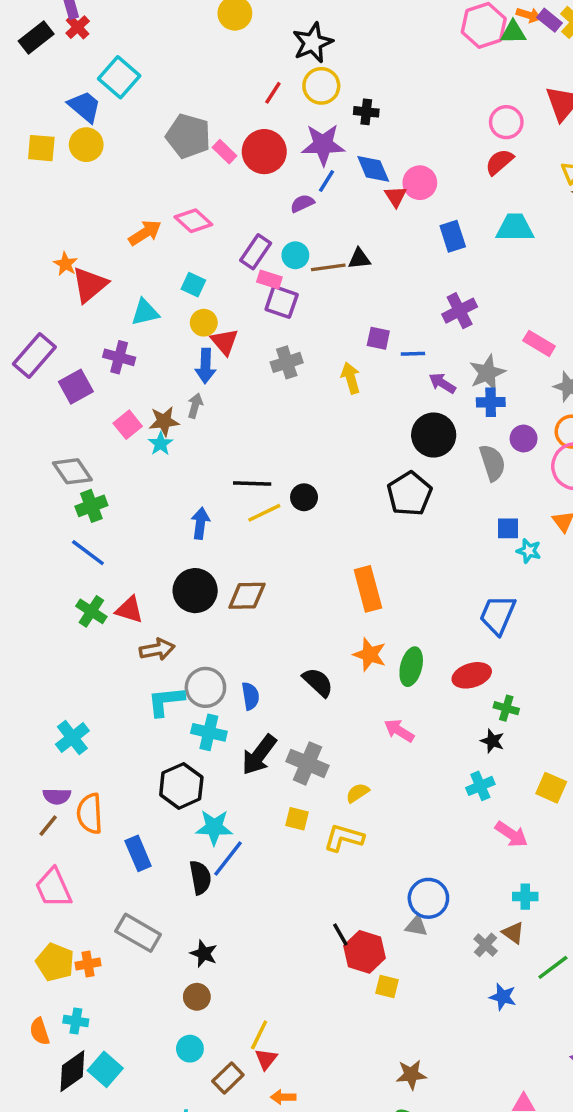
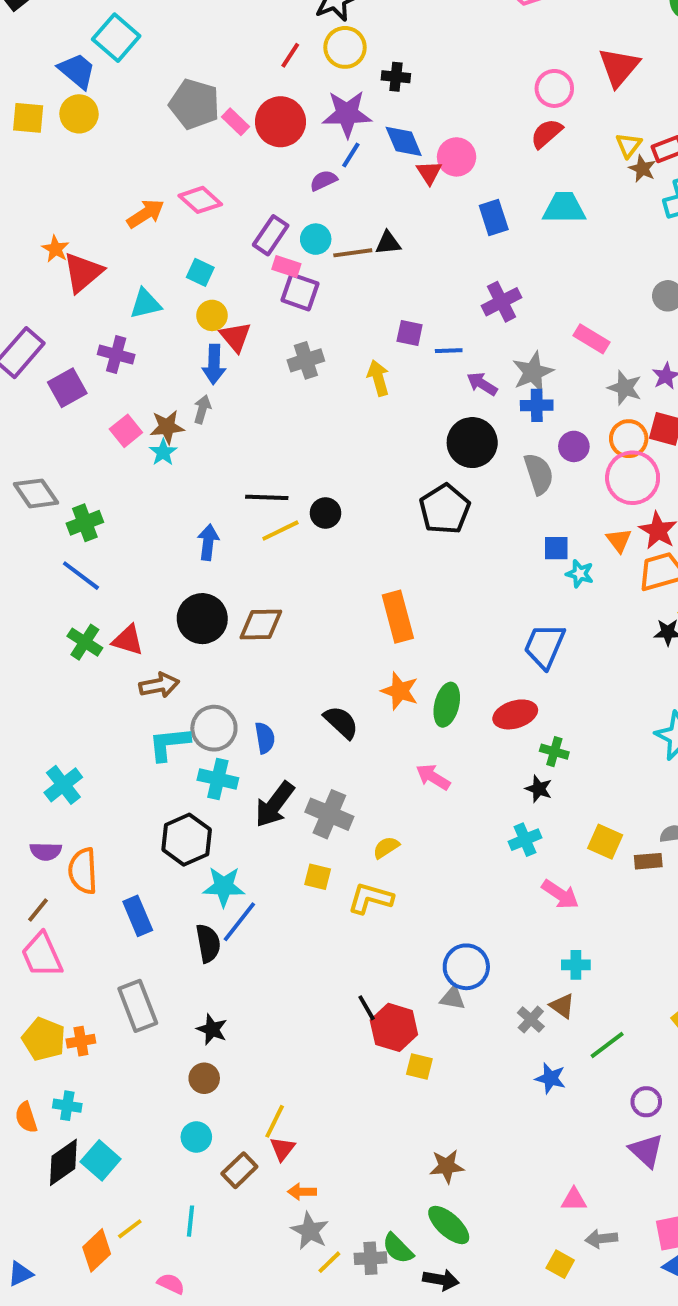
gray diamond: (72, 471) -> (36, 493), moved
brown line: (48, 826) -> (38, 910), moved
gray rectangle: (138, 933) -> (138, 1006), turned 39

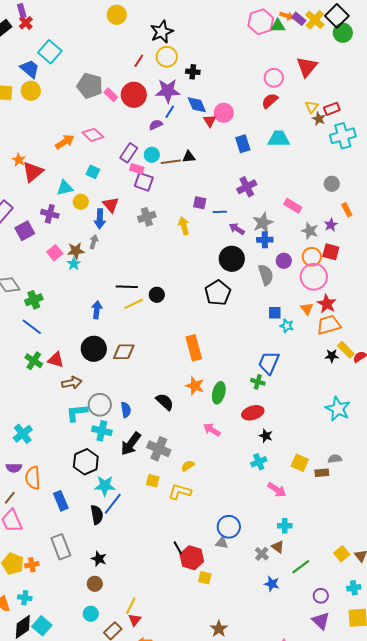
yellow circle: (212, 315) -> (81, 202), moved
red ellipse: (515, 714) -> (253, 413), moved
green cross: (554, 752) -> (258, 382), moved
brown star: (447, 1166) -> (219, 629), turned -30

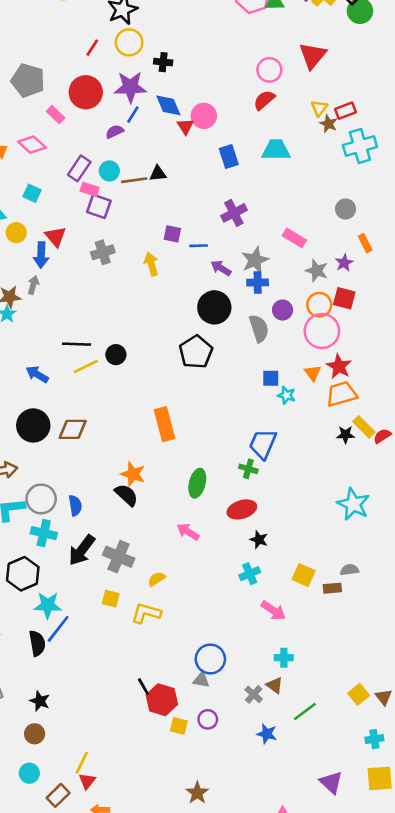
pink rectangle: (111, 95) -> (56, 115), moved
blue arrow: (97, 310) -> (37, 374), turned -66
orange star: (195, 386) -> (133, 474), moved
purple circle: (321, 596) -> (208, 719), moved

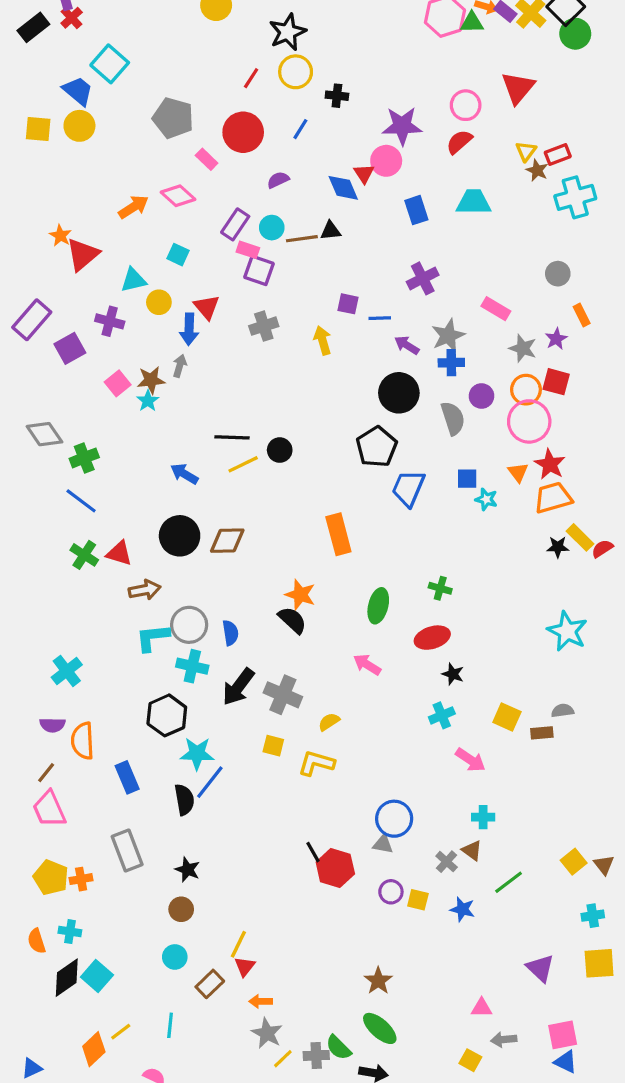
purple star: (130, 87) -> (402, 126), moved
blue diamond: (168, 105) -> (343, 188), moved
blue line: (133, 115) -> (300, 129), moved
blue trapezoid: (263, 444) -> (408, 488), moved
yellow square: (179, 726) -> (418, 900), moved

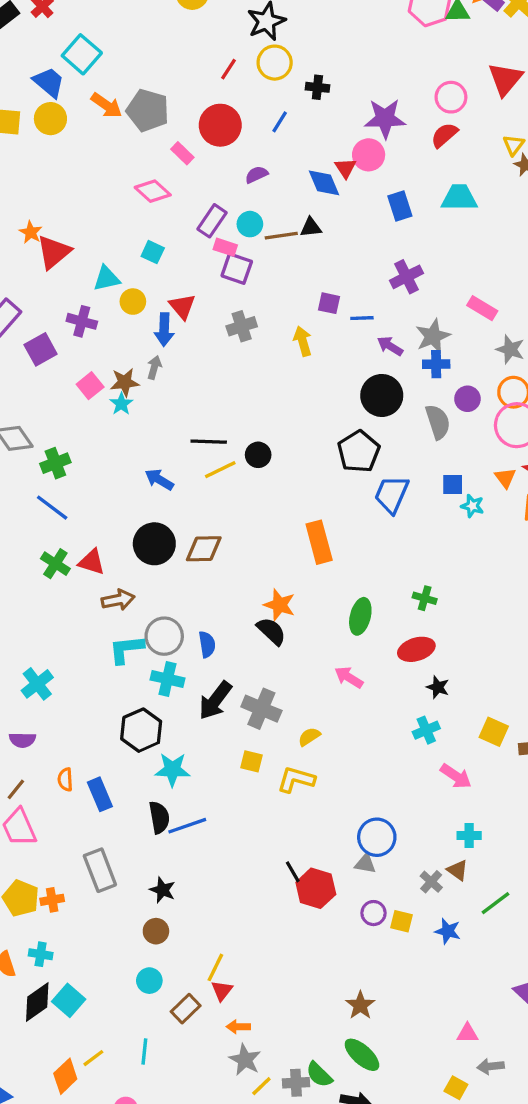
orange arrow: (133, 207) -> (106, 105), moved, turned 68
orange semicircle: (83, 741) -> (65, 780), moved, size x0.6
blue line: (210, 782) -> (187, 826), moved, turned 33

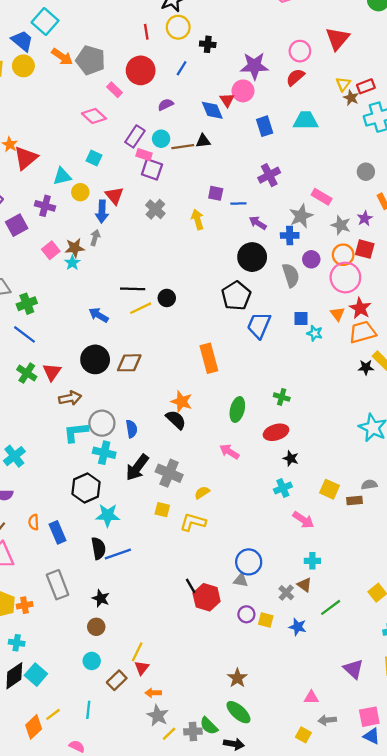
red line: (228, 69) -> (146, 32), turned -42
gray cross: (242, 326) -> (155, 209), turned -30
gray star: (433, 336) -> (301, 216), moved
red triangle: (92, 562) -> (52, 372), turned 48

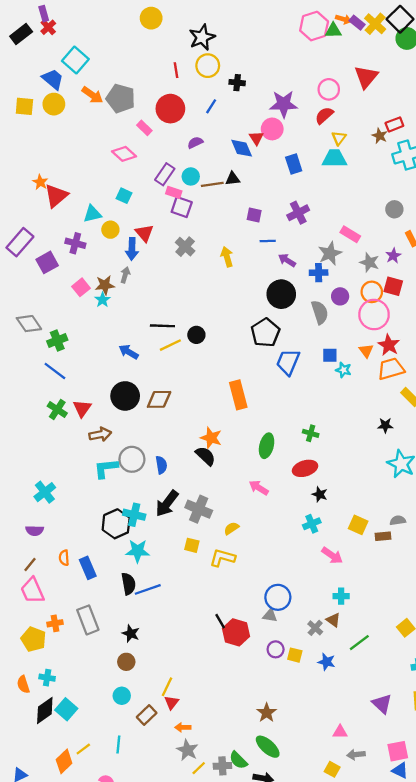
yellow triangle: (343, 84) -> (339, 138), moved
purple square: (216, 193) -> (254, 215), moved
black star: (366, 367) -> (385, 425), moved
cyan cross: (104, 453) -> (134, 515), moved
orange cross: (25, 605) -> (55, 623), moved

